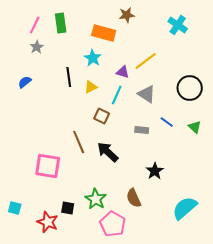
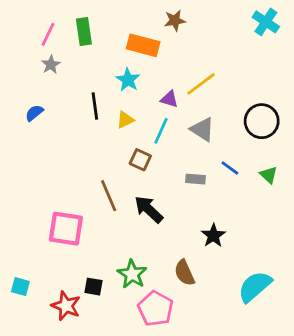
cyan cross: (178, 25) -> (266, 22), moved

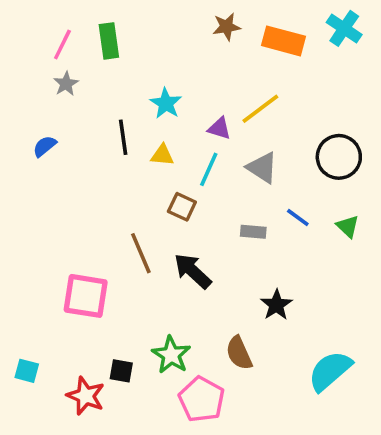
orange rectangle: (143, 45) -> (284, 41), moved
yellow triangle: (125, 120) -> (162, 155), turned 30

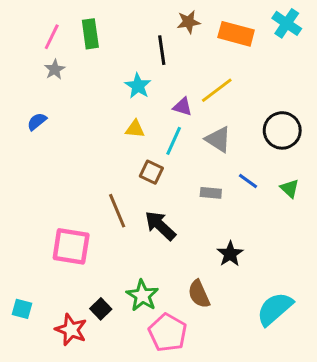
black line: (123, 137) -> (162, 50), moved
black square: (121, 371) -> (101, 309), turned 36

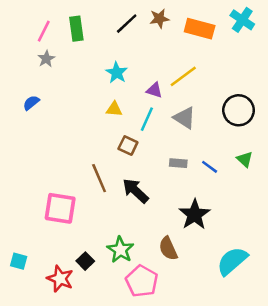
black line: (162, 50) -> (127, 24), moved, turned 55
blue line: (248, 181) -> (210, 167), moved
black star: (230, 254) -> (195, 215), size x1.4

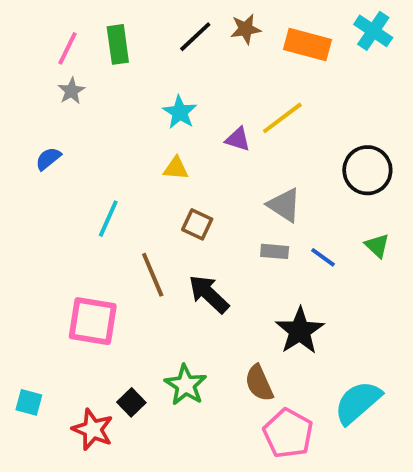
gray triangle: (184, 118) -> (284, 205), moved
cyan line: (147, 119) -> (108, 219), moved
pink pentagon: (142, 281) -> (288, 433), moved

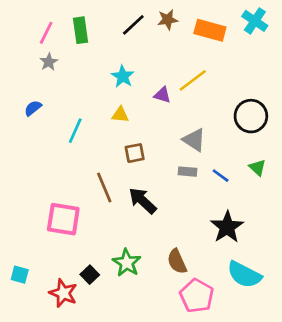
cyan line: (108, 219) -> (75, 131), moved
brown square: (197, 224) -> (135, 153), turned -36
black star: (300, 331) -> (227, 227), moved
cyan semicircle: (358, 402) -> (244, 275), turned -112

